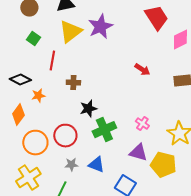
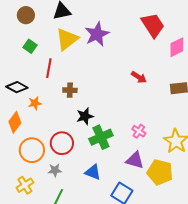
gray star: (71, 165) -> (55, 170), moved
yellow cross: (28, 178) -> (25, 185), size x0.7

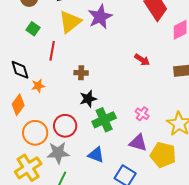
black diamond: (17, 87) -> (20, 70), turned 45
brown cross: (70, 90) -> (81, 73), moved
gray star: (55, 170) -> (58, 153), size x1.6
yellow cross: (25, 185) -> (28, 168), size x1.5

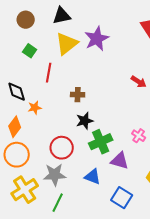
orange circle: (35, 133) -> (17, 155), moved
purple triangle: (138, 143) -> (120, 161), moved

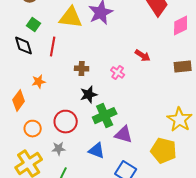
yellow triangle: (67, 44) -> (71, 18), turned 45
black diamond: (17, 92) -> (24, 46), moved
pink cross: (139, 136) -> (118, 73), moved
orange circle: (17, 155) -> (33, 129), moved, size x0.7
gray star: (55, 175) -> (59, 149), size x0.6

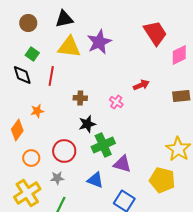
red arrow: (143, 56) -> (141, 85), turned -56

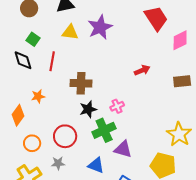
yellow triangle: (69, 47) -> (70, 32), size x0.7
brown cross: (80, 98) -> (81, 83), size x1.5
pink cross: (116, 102) -> (117, 106), moved, turned 32

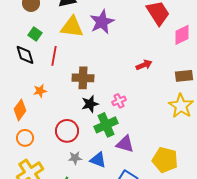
yellow triangle: (70, 32) -> (72, 27), size x1.4
yellow star: (179, 134) -> (181, 106), moved
orange circle: (32, 143) -> (25, 138), moved
gray star: (58, 163) -> (75, 158), moved

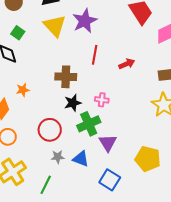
yellow triangle: (72, 27) -> (55, 26), turned 40
red line: (54, 56) -> (95, 55), moved
pink cross: (119, 101) -> (102, 100), turned 32
purple triangle: (125, 144) -> (108, 143), turned 42

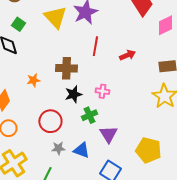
orange star: (23, 90) -> (33, 80), moved
green cross: (89, 124) -> (89, 115), size x0.7

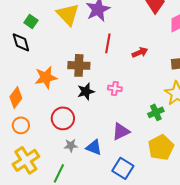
orange star: (33, 80) -> (46, 77), size x1.6
green cross: (89, 115) -> (156, 112), moved
purple triangle: (108, 134) -> (121, 131), turned 36
yellow pentagon: (148, 150) -> (161, 147), turned 30

